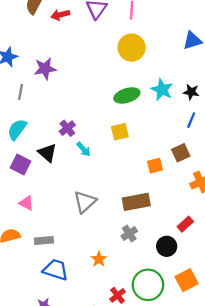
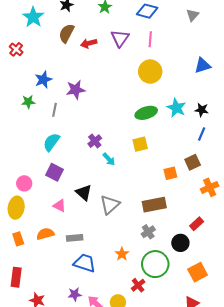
black triangle: (47, 153) -> (84, 192), moved
green circle: (148, 285) -> (155, 264), moved

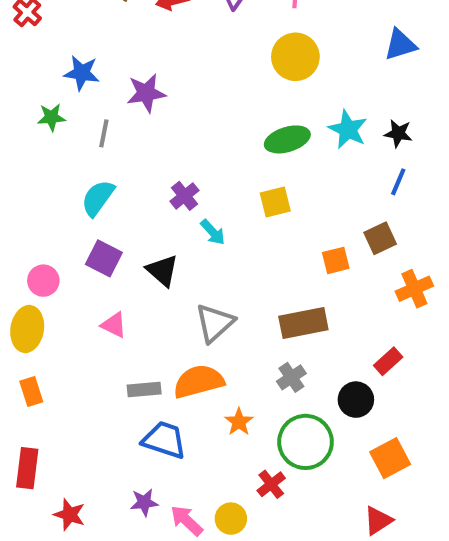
blue star: (43, 80) -> (82, 73), turned 30
black triangle: (84, 192) -> (162, 271), moved
orange semicircle: (45, 234) -> (199, 381), moved, size x1.4

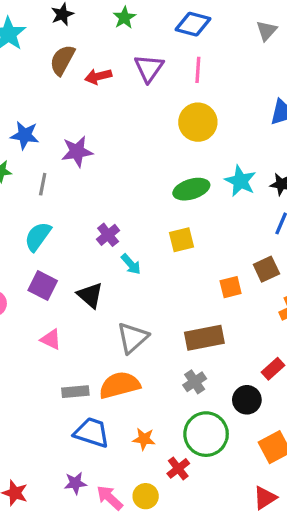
orange star: (239, 422) -> (144, 439), moved, turned -30

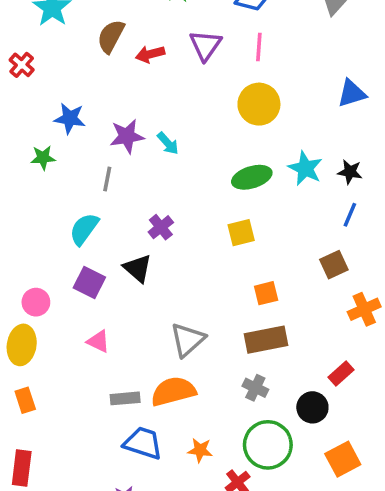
gray line: (43, 184) -> (107, 179), moved
cyan arrow: (131, 264) -> (168, 143), moved
orange square: (231, 287) -> (266, 293), moved
black triangle: (90, 295) -> (138, 268), moved
gray cross: (195, 382) -> (255, 388), turned -30

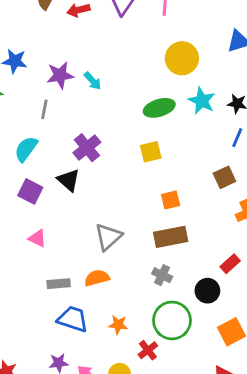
yellow circle: (259, 104) -> (182, 58), moved
purple cross: (161, 227) -> (87, 148), size x1.4
orange semicircle: (173, 391) -> (97, 278), size x0.7

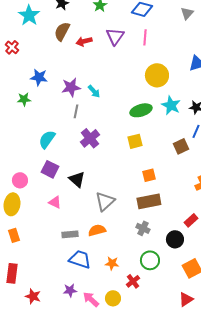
gray line: (44, 109) -> (76, 111), moved
brown square: (224, 177) -> (181, 146), moved
black triangle: (69, 180) -> (77, 179), moved
green circle: (172, 320) -> (150, 260), size x0.7

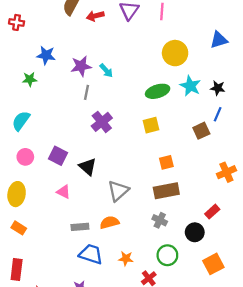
red cross: (12, 47) -> (17, 22), turned -32
cyan semicircle: (47, 139) -> (21, 121), moved
pink circle: (20, 180) -> (25, 157), moved
orange rectangle: (14, 235) -> (19, 228), turned -40

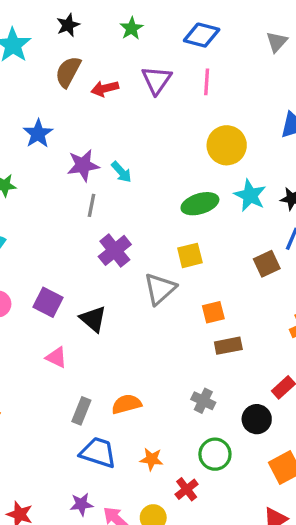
blue star: (46, 55) -> (38, 134), moved, turned 30
gray triangle: (118, 191) -> (160, 289), moved
brown rectangle: (166, 191) -> (228, 346), moved, size x0.7
gray rectangle: (80, 227) -> (81, 411), turned -63

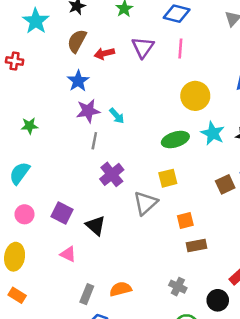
blue star: (38, 134) -> (78, 81), moved

